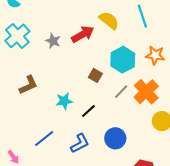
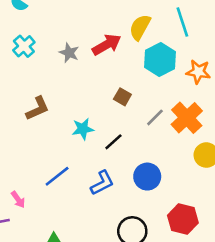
yellow semicircle: (109, 20) -> (140, 27), turned -100
cyan cross: (17, 36) -> (24, 46), size x0.7
cyan hexagon: (123, 60) -> (160, 59), moved

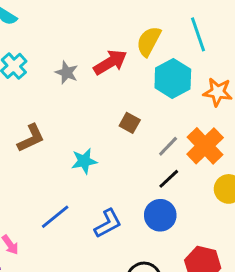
black line: (113, 142) -> (169, 179), moved

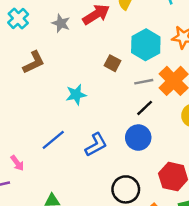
cyan hexagon: (173, 79) -> (146, 45), moved
brown L-shape: (31, 138) -> (34, 62), moved
gray line: (168, 146) -> (144, 82), turned 36

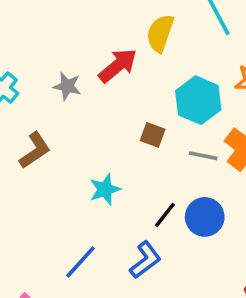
gray line: (144, 82) -> (203, 156), turned 30
black line: (145, 108) -> (165, 215), moved
blue circle: (138, 138) -> (205, 217), moved

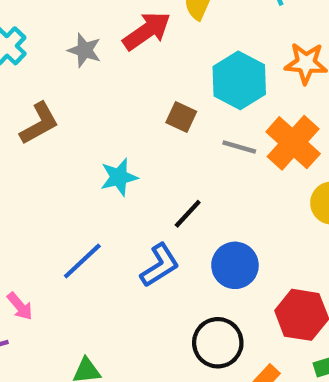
blue circle: (205, 217) -> (235, 265), moved

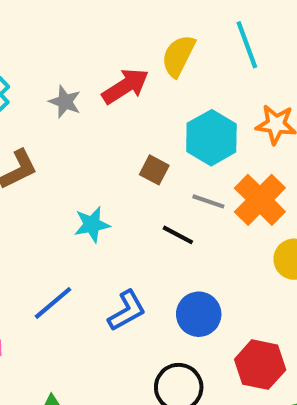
black line: (188, 214) -> (178, 235), moved, turned 72

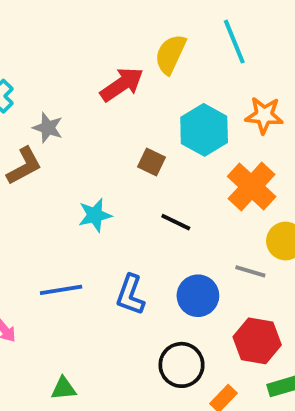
gray star: (65, 102) -> (48, 128), moved
gray line: (208, 201) -> (250, 271), moved
blue line: (53, 303) -> (61, 290), turned 33
blue L-shape: (127, 311) -> (130, 295), turned 141

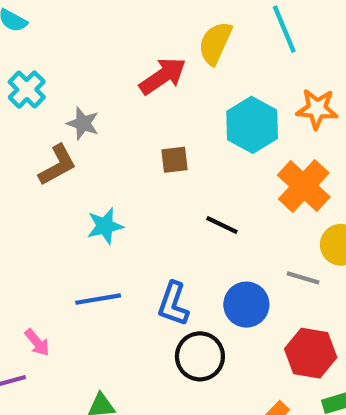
brown square: (152, 162) -> (175, 160), moved, turned -32
cyan star: (95, 215) -> (105, 226), moved
black circle: (182, 365) -> (200, 356), moved

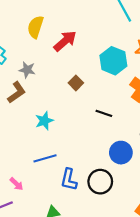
yellow semicircle: (215, 43) -> (36, 27), moved
brown square: (175, 160) -> (76, 83), turned -32
blue L-shape: (173, 304) -> (69, 180), moved

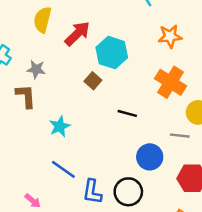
cyan hexagon: (113, 61) -> (112, 53), moved
brown L-shape: (17, 92) -> (26, 96), turned -55
blue line: (45, 158) -> (63, 169), turned 55

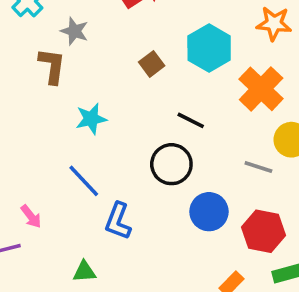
cyan hexagon: (112, 53) -> (209, 48), moved
blue circle: (150, 157) -> (209, 212), moved
black circle: (128, 192) -> (171, 164), moved

